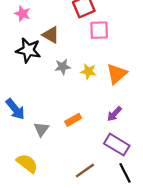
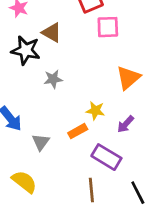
gray star: (63, 67) -> (53, 79), moved
yellow star: (88, 71) -> (95, 111), moved
purple rectangle: (117, 145) -> (106, 157), moved
brown line: (85, 170) -> (91, 190), turned -60

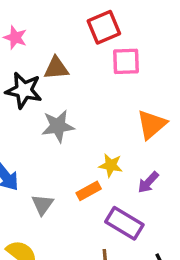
brown triangle: (52, 33) -> (56, 68), turned -35
gray star: (53, 79) -> (58, 126), size x1.4

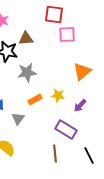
red square: (104, 27) -> (54, 15), turned 30
orange rectangle: (89, 191) -> (35, 100), moved

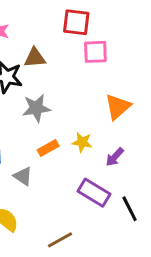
gray triangle: (18, 119) -> (23, 176), turned -32
brown line: (55, 154) -> (60, 240), moved, turned 66
black line: (89, 156) -> (130, 209), moved

